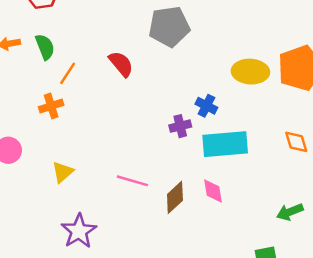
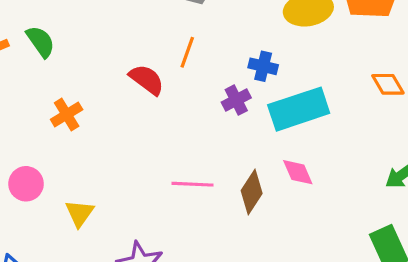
red semicircle: (121, 64) -> (147, 80), moved
orange line: (68, 73) -> (187, 52), moved
yellow triangle: (63, 172) -> (79, 213), moved

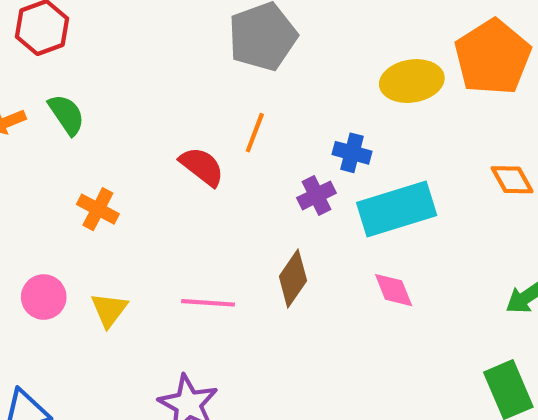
orange cross: (67, 115) -> (98, 209), turned -32
pink line: (193, 184) -> (208, 303), moved
brown diamond: (252, 192) -> (293, 278), moved
yellow triangle: (79, 213) -> (109, 310), moved

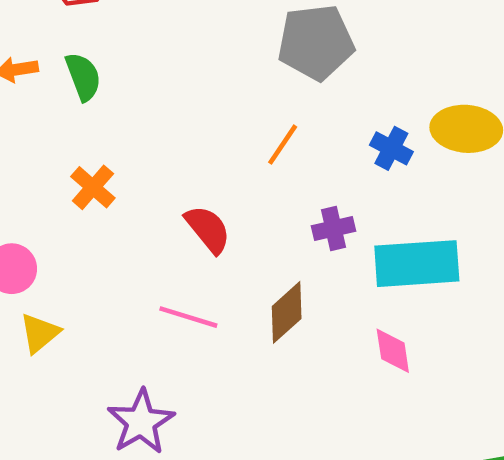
blue cross: (352, 153) -> (391, 148), moved
red semicircle: (202, 167) -> (208, 229), moved
yellow triangle: (109, 310) -> (40, 333), moved

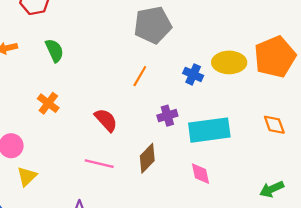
green semicircle: (83, 77) -> (54, 50), moved

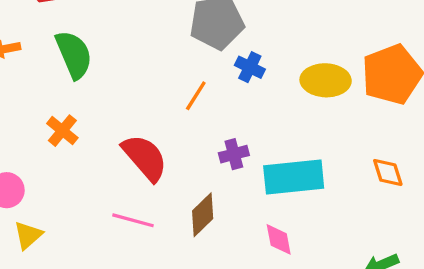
green semicircle: (54, 50) -> (74, 55), size x1.4
blue cross: (193, 74) -> (250, 67), moved
red semicircle: (106, 120) -> (145, 158), size x1.4

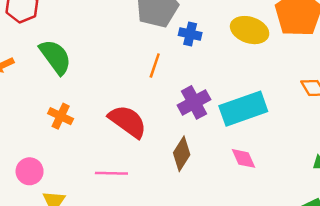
yellow ellipse: (326, 80) -> (250, 30), turned 30
purple cross: (234, 154) -> (194, 102), size x1.4
pink line: (133, 220) -> (111, 173), moved

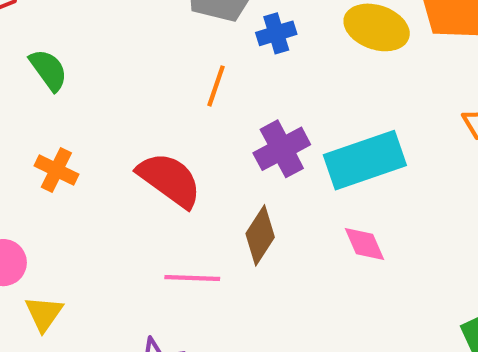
blue cross: (190, 34) -> (276, 33), turned -30
green semicircle: (55, 57) -> (48, 70), size x0.7
pink line: (111, 173) -> (192, 278), moved

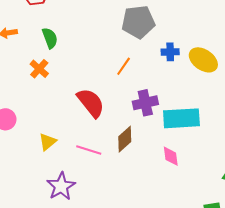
blue cross: (276, 33) -> (170, 52), moved
orange cross: (56, 170) -> (39, 69), moved
yellow triangle: (44, 313) -> (48, 142), moved

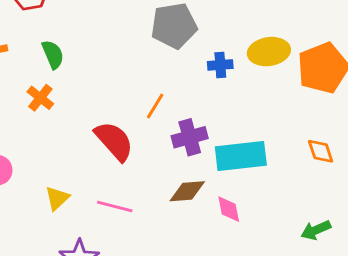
yellow ellipse: (203, 60) -> (269, 52), moved, turned -40
orange line: (124, 66) -> (155, 106), moved
brown diamond: (125, 139) -> (187, 191), moved, turned 40

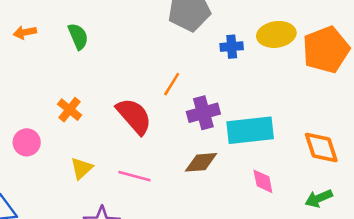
orange cross: (40, 98) -> (70, 110), moved
orange diamond: (321, 151) -> (321, 148), moved, size x1.4
pink diamond: (229, 209) -> (263, 181), moved

